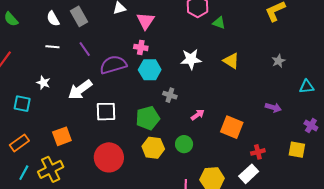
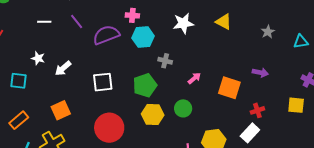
gray star: (278, 61) -> (268, 32), moved
white arrow: (80, 90) -> (63, 68), moved, size x0.7
purple arrow: (273, 108) -> (260, 73), moved

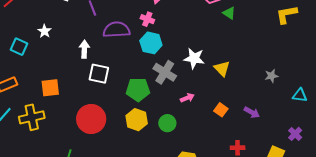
yellow triangle: (224, 22) -> (222, 69), moved
white star: (183, 23) -> (194, 58), moved
gray cross: (165, 61) -> (165, 72), size x1.6
white arrow: (63, 68) -> (84, 49), moved, turned 114
orange square: (229, 88) -> (221, 110), moved, size x0.6

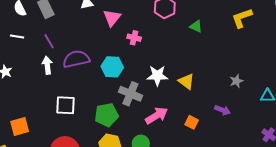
green triangle: (229, 13) -> (196, 26), moved
pink cross: (147, 19) -> (134, 38), moved
white arrow: (84, 49) -> (47, 65), moved
pink arrow: (187, 98) -> (157, 116), size x1.6
purple arrow: (252, 112) -> (223, 110), moved

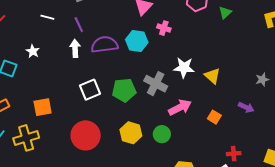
green triangle: (196, 26) -> (225, 13), moved, turned 48
cyan hexagon: (112, 67) -> (137, 41), moved
white square: (66, 105) -> (90, 90), turned -30
green pentagon: (107, 115) -> (124, 90), moved

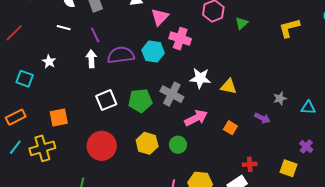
pink cross: (164, 28) -> (180, 39), size x1.5
yellow triangle: (212, 76) -> (229, 86), turned -30
gray star: (262, 80) -> (280, 98), moved

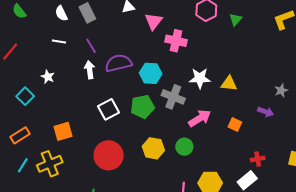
cyan hexagon: (153, 52) -> (151, 73), moved
cyan square: (25, 79) -> (25, 96), turned 30

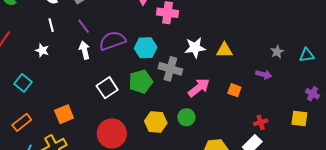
white line: (59, 41) -> (51, 25), turned 72
white star: (48, 77) -> (42, 50), moved

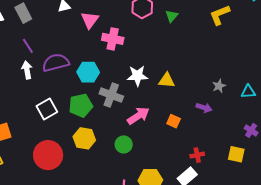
yellow hexagon: (156, 122) -> (84, 138), moved

